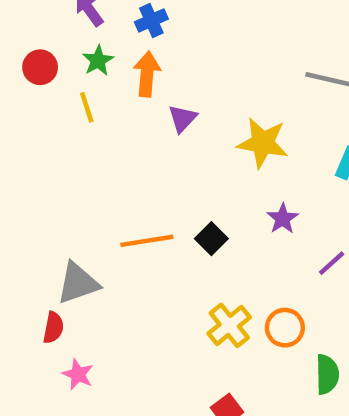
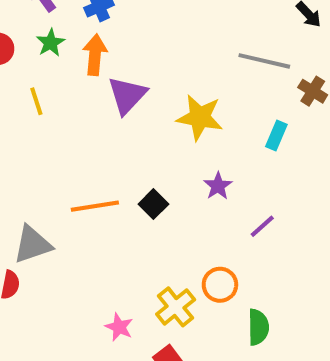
yellow line: (87, 107) -> (36, 101), moved
purple triangle: (182, 118) -> (127, 95), size x1.5
yellow cross: (229, 325) -> (176, 307), moved
pink star: (78, 374) -> (119, 327), moved

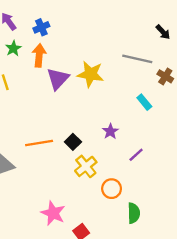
yellow star: (200, 117) -> (90, 74), moved
cyan rectangle: (276, 136) -> (144, 102), turned -63
yellow cross: (176, 307) -> (86, 166), moved
pink star: (119, 327) -> (53, 213), size x1.5

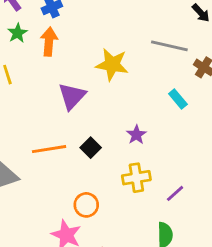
purple triangle: (58, 79) -> (72, 96), moved
purple line: (136, 155) -> (175, 193), moved
yellow cross: (86, 166) -> (136, 178), moved, turned 30
orange circle: (112, 189) -> (86, 205), moved

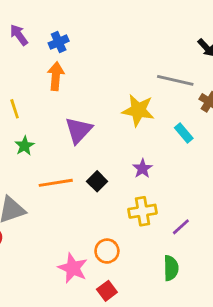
green star: (17, 33) -> (24, 146), moved
yellow star: (112, 65) -> (138, 110), moved
orange circle: (86, 205) -> (107, 251), moved

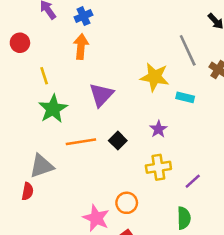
gray line: (175, 80) -> (188, 50), turned 52
cyan rectangle: (184, 133) -> (185, 97), moved, turned -36
green star: (24, 146) -> (53, 109), size x1.6

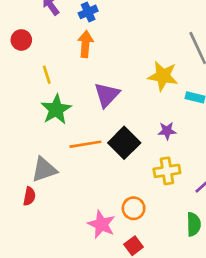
purple star: (158, 129) -> (167, 131), turned 30
black square: (118, 141) -> (124, 143), size x1.6

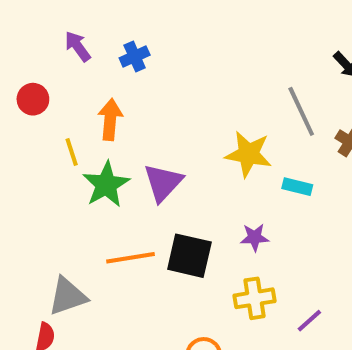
orange arrow: (85, 44) -> (110, 119), moved
green star: (56, 109) -> (106, 185), moved
black square: (124, 143) -> (189, 256), turned -32

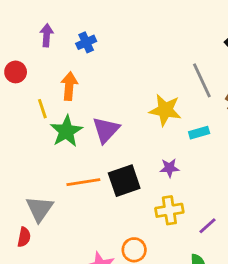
purple arrow: (78, 46) -> (47, 35), turned 40
cyan rectangle: (297, 187) -> (199, 133), turned -30
black square: (189, 256) -> (124, 181), turned -32
gray triangle: (68, 296) -> (40, 209), turned -36

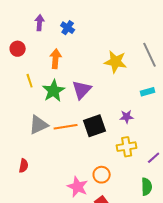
blue cross: (86, 42) -> (68, 28), turned -32
yellow line: (42, 109) -> (30, 81), moved
yellow star: (165, 110) -> (116, 62), moved
gray triangle: (40, 209) -> (39, 125), moved, turned 30

